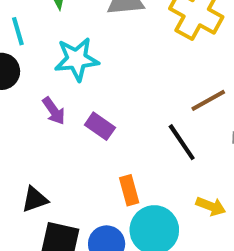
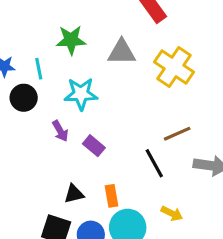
black triangle: (35, 199) -> (74, 194), moved

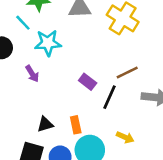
cyan line: (39, 69) -> (23, 23), moved, turned -30
purple rectangle: (94, 146) -> (88, 82), moved
black line: (154, 163) -> (109, 97), turned 55

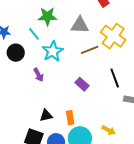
cyan star: (48, 43) -> (53, 51), turned -30
brown line: (127, 72) -> (90, 50), moved
black line: (109, 97) -> (115, 78), moved, turned -48

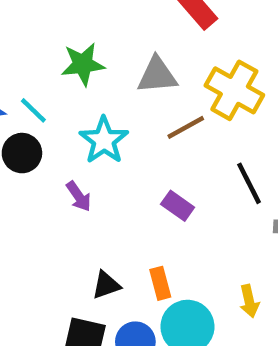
cyan line: (34, 34) -> (33, 110), moved
yellow arrow: (109, 130) -> (249, 301), turned 56

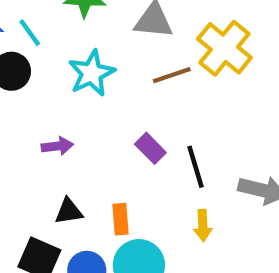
black line: (249, 183) -> (196, 167), moved
purple arrow: (79, 196) -> (57, 146), moved, turned -72
yellow arrow: (249, 301) -> (203, 225), moved

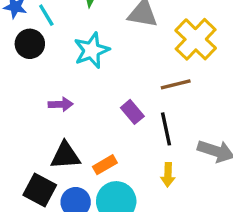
brown line: (172, 75) -> (176, 84), moved
black triangle: (69, 211) -> (65, 156), size x1.4
orange rectangle: (121, 219) -> (105, 165), turned 60

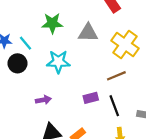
cyan star: (92, 50) -> (58, 62), turned 30
purple rectangle: (132, 112) -> (91, 98), turned -56

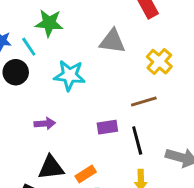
green star: (52, 23) -> (49, 23), moved
yellow cross: (125, 45) -> (159, 62), size x0.7

